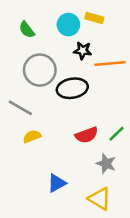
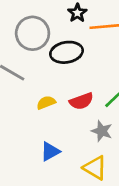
black star: (83, 51) -> (77, 13), turned 30
yellow semicircle: (32, 136) -> (46, 103), moved

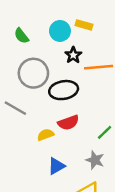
red semicircle: (81, 101) -> (68, 123), moved
blue triangle: (50, 151) -> (56, 166), moved

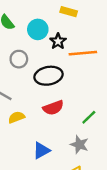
cyan circle: (60, 31) -> (38, 29), moved
gray circle: (33, 73) -> (19, 59), size x0.6
yellow semicircle: (46, 135) -> (16, 117), moved

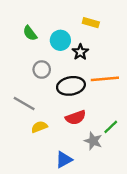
orange line: (83, 53) -> (105, 79), moved
gray star: (79, 145) -> (93, 141), moved

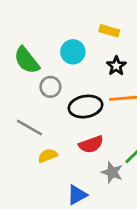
green semicircle: (30, 33) -> (27, 60), moved, size x1.5
black star: (80, 52) -> (116, 66), moved

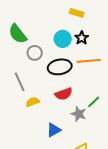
cyan circle: (73, 52) -> (63, 39), moved
gray line: (29, 128) -> (20, 82), turned 36

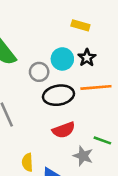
gray circle: (35, 53) -> (39, 72), moved
yellow semicircle: (33, 102) -> (27, 162), moved, turned -72
green line: (94, 102) -> (102, 140), turned 64

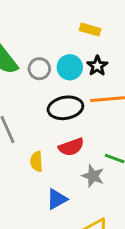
gray circle: (39, 72) -> (39, 69), moved
yellow semicircle: (27, 162) -> (36, 161), moved

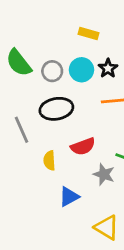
yellow rectangle: (90, 30) -> (88, 33), moved
black ellipse: (65, 108) -> (56, 109), moved

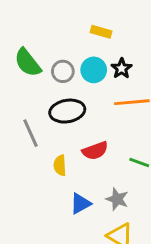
gray star: (104, 174) -> (117, 199), moved

